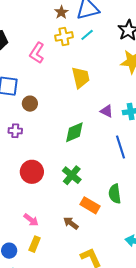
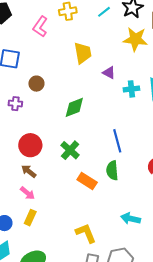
cyan line: (87, 35) -> (104, 12), moved
brown circle: (30, 104) -> (36, 84), moved
purple triangle: (107, 111) -> (109, 73), moved
blue line: (120, 147) -> (117, 141), moved
brown arrow: (71, 223) -> (29, 171), moved

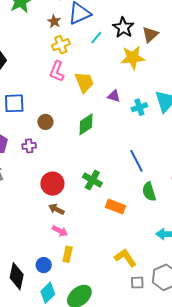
pink L-shape: (40, 27) -> (57, 71), moved
green diamond: (74, 107) -> (86, 124), moved
green semicircle: (112, 170) -> (149, 192), moved

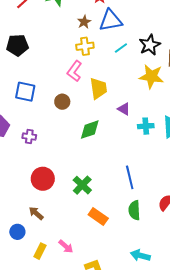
brown circle: (45, 122) -> (62, 102), moved
brown arrow: (56, 209) -> (36, 213), moved
pink arrow: (60, 231) -> (66, 246), moved
blue circle: (44, 265) -> (17, 232), moved

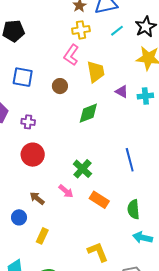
cyan cross: (146, 126) -> (145, 96), moved
red circle: (43, 179) -> (33, 155), moved
green semicircle: (134, 210) -> (133, 209), moved
pink arrow: (66, 246) -> (66, 191), moved

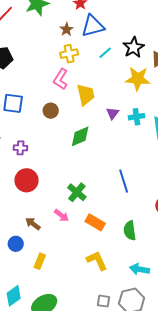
purple triangle: (122, 92) -> (113, 113), turned 40
cyan arrow: (143, 237) -> (139, 269), moved
yellow L-shape: (98, 252) -> (97, 261), moved

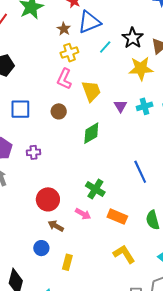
red circle: (26, 180) -> (48, 199), moved

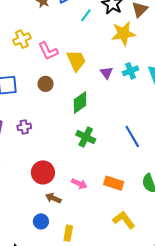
yellow cross: (69, 53) -> (22, 39), moved
pink L-shape: (64, 79) -> (48, 51), turned -45
green cross: (95, 189) -> (86, 137), moved

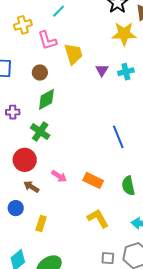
cyan line: (86, 15) -> (59, 11), moved
green diamond: (80, 102) -> (46, 99), moved
green cross: (86, 137) -> (40, 132), moved

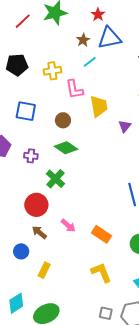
green diamond: (46, 99) -> (66, 148), turned 55

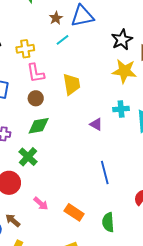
pink L-shape: (75, 89) -> (36, 73), moved
purple triangle: (125, 126) -> (96, 124), moved, turned -40
green diamond: (66, 148) -> (39, 126), turned -45
brown arrow: (39, 232) -> (13, 220), moved

